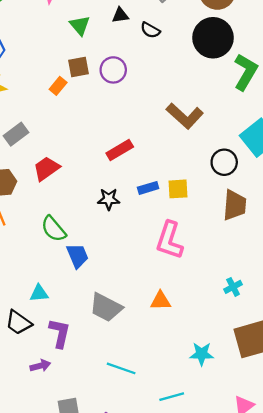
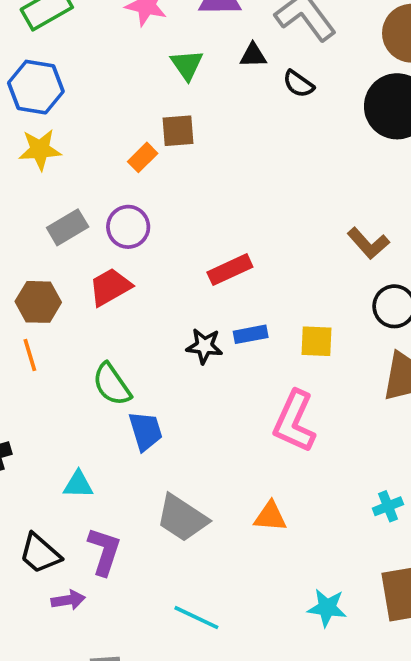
purple circle: (113, 70) -> (128, 227), moved
brown L-shape: (185, 116) -> (368, 243), moved, size x0.7
blue rectangle: (148, 188) -> (251, 334), moved
black trapezoid: (18, 323) -> (40, 553), moved

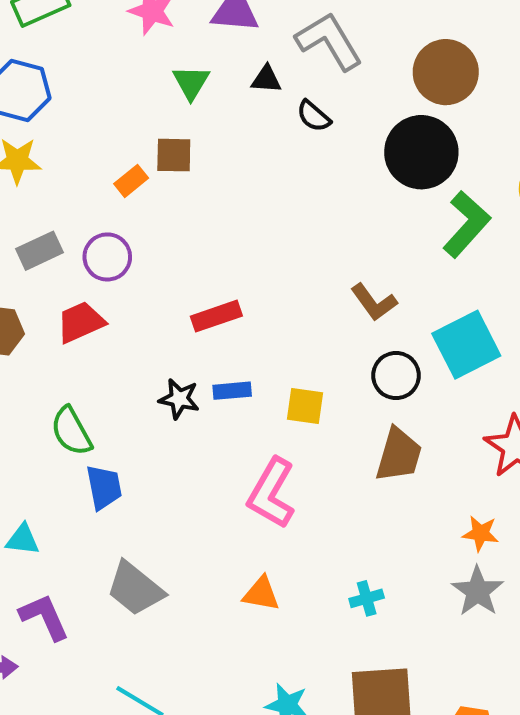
orange triangle: (270, 516) -> (261, 594), moved
purple L-shape: (104, 551) -> (44, 617), turned -48

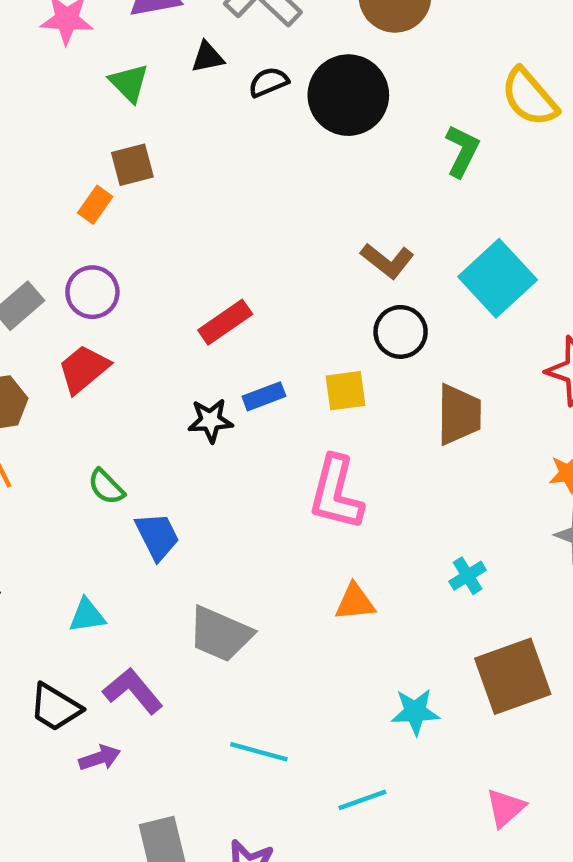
black semicircle: (314, 116) -> (269, 82), turned 132
black circle: (421, 152) -> (348, 95), moved
green L-shape: (467, 224) -> (462, 151), size x0.7
black circle: (396, 376) -> (401, 332), moved
green semicircle: (71, 431) -> (106, 487), size x0.7

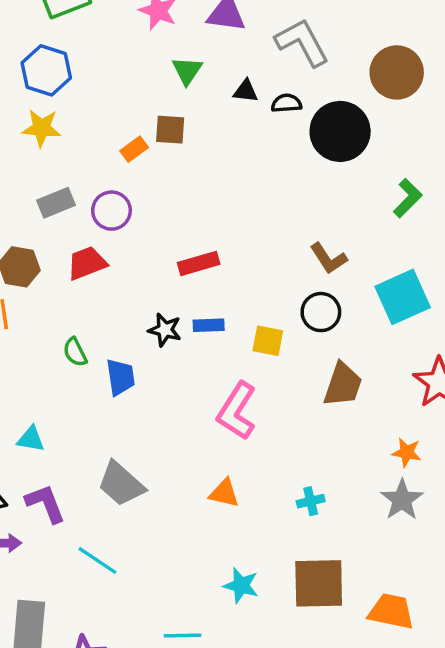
black triangle: (207, 57) -> (246, 91), moved
blue trapezoid: (157, 536) -> (121, 377), moved
cyan line: (259, 752) -> (97, 561), moved

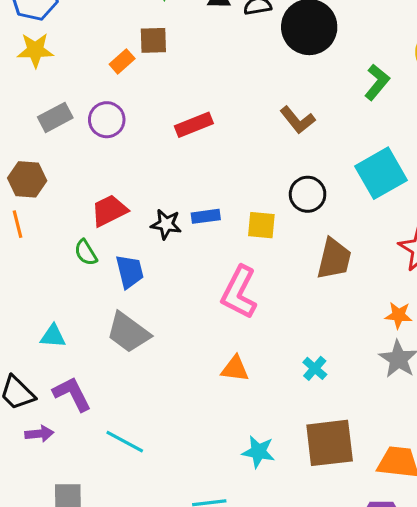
brown L-shape: (328, 258) -> (297, 120), moved
red trapezoid: (87, 263) -> (109, 211), moved
red rectangle: (199, 263) -> (194, 125), moved
gray trapezoid: (121, 484) -> (128, 332), moved
cyan cross: (311, 501) -> (315, 368), turned -30

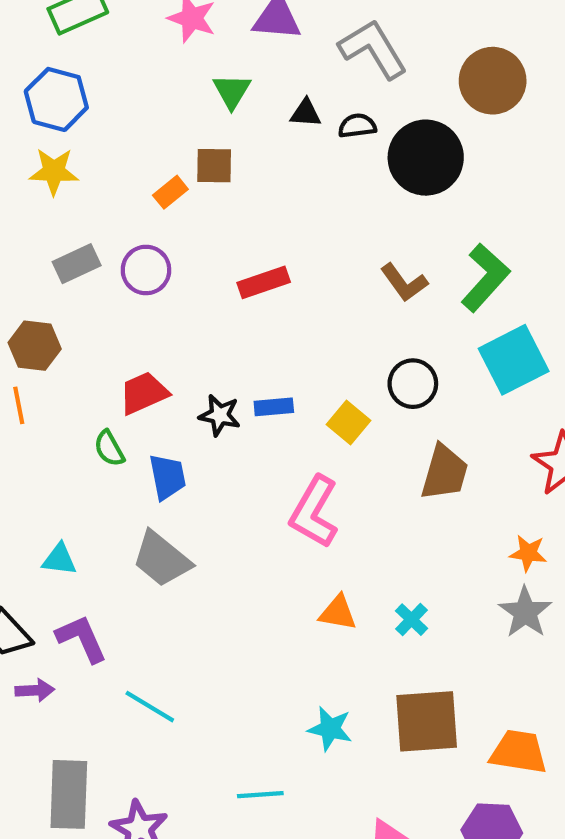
green L-shape: (377, 82) -> (485, 278), moved, size x1.4
yellow square: (261, 225) -> (349, 422), turned 32
orange triangle: (235, 369) -> (338, 613), moved

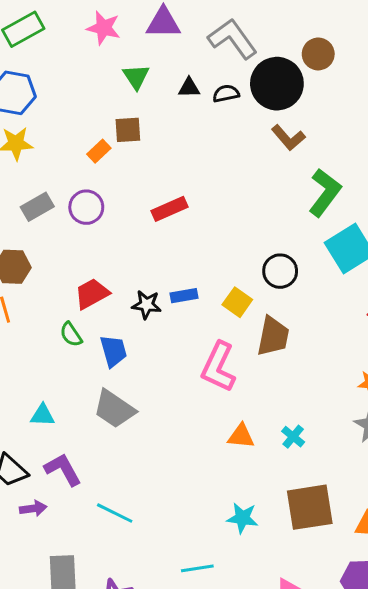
brown circle: (493, 81) -> (318, 54), size x0.7
black circle: (426, 158) -> (277, 84), moved
brown L-shape: (404, 283) -> (288, 138), moved
brown trapezoid: (444, 473) -> (273, 336), moved

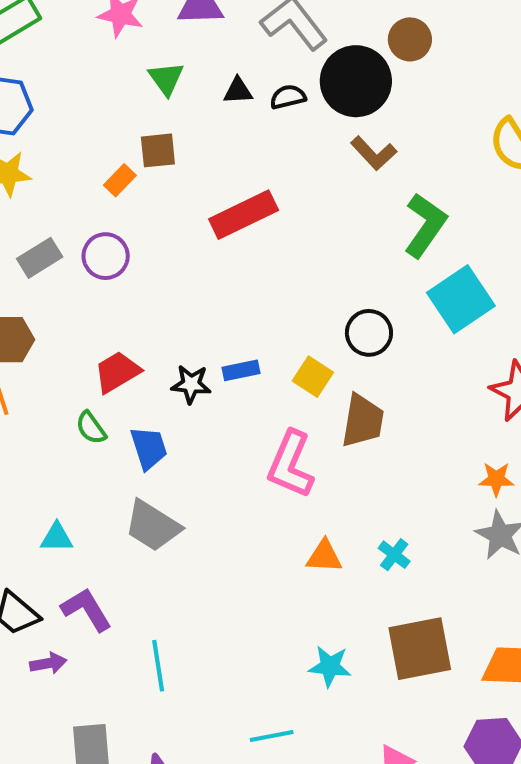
red rectangle: (170, 209) -> (244, 215), moved, size x1.4
cyan line: (115, 513) -> (158, 666), turned 57

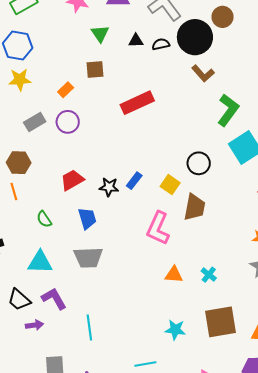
orange rectangle: (120, 180) -> (66, 90), moved
blue rectangle: (241, 370) -> (134, 181), turned -42
green semicircle: (91, 428) -> (44, 219), moved
gray trapezoid: (153, 526) -> (88, 257), turned -36
cyan triangle: (57, 538) -> (40, 262), size x1.5

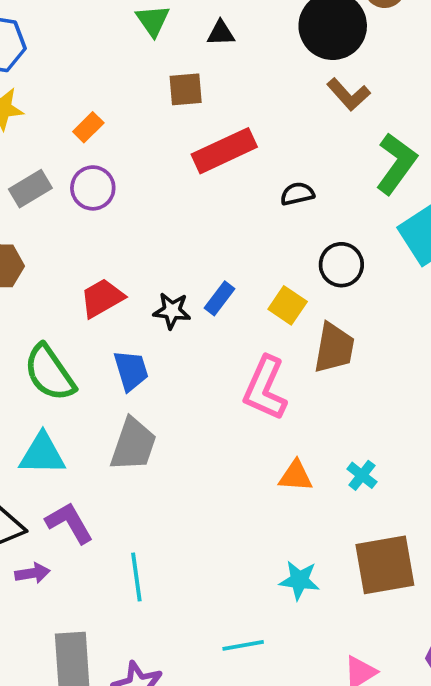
black semicircle: (161, 44) -> (297, 194), moved
brown square: (95, 70) -> (186, 89), moved
green semicircle: (44, 219) -> (49, 373), size x1.8
gray trapezoid: (88, 257) -> (133, 444), turned -68

